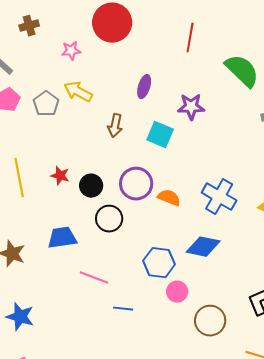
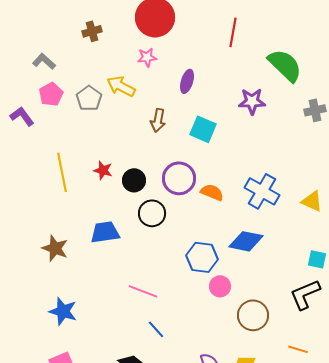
brown cross: (29, 26) -> (92, 31), moved
pink star: (71, 51) -> (147, 57), moved
purple star: (191, 107) -> (252, 101), moved
pink line: (94, 278) -> (143, 291), moved
blue line: (123, 309) -> (156, 329), moved, turned 42

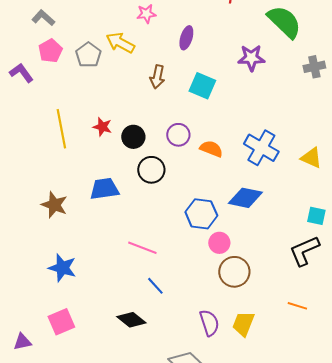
purple circle: (179, 178) -> (178, 135), size x0.7
brown circle: (253, 315) -> (234, 272), moved

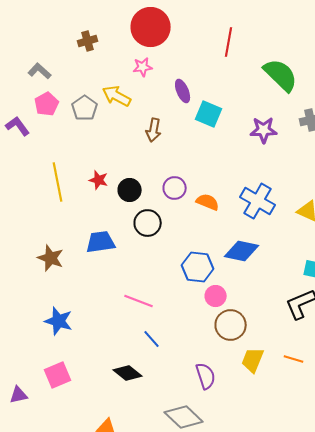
purple ellipse: (186, 38) -> (183, 91), turned -40
purple star: (251, 58) -> (264, 130), moved
cyan square: (202, 86) -> (209, 114), moved
yellow trapezoid: (243, 324) -> (253, 360), moved

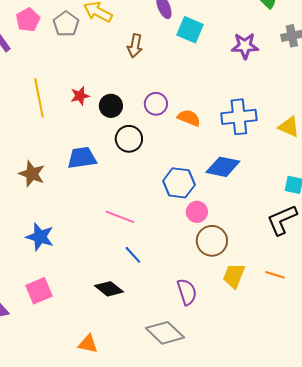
red star: (99, 180) -> (80, 96), turned -30
blue cross: (258, 201) -> (239, 117), turned -36

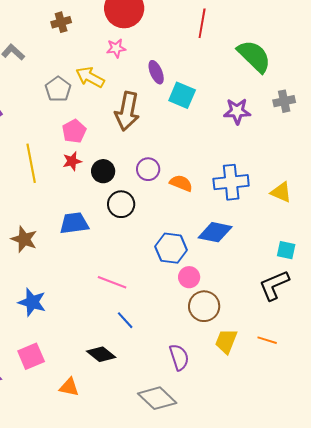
pink pentagon: (28, 20) -> (74, 131), moved
brown arrow: (135, 46) -> (127, 111), size x1.6
orange triangle: (88, 344) -> (69, 387), moved

